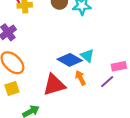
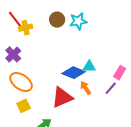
cyan triangle: (87, 56) -> (89, 67), turned -32
pink rectangle: (119, 66) -> (120, 73), turned -40

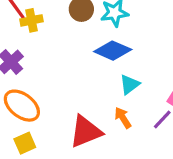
cyan triangle: (89, 67) -> (130, 85), turned -40
blue diamond: (74, 73) -> (113, 51), moved

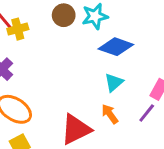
blue diamond: (113, 51) -> (116, 47), moved

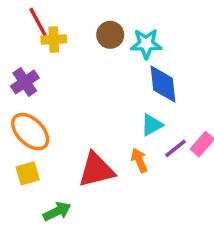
blue diamond: (116, 47) -> (163, 84), turned 52
purple line: (147, 113) -> (176, 148), moved

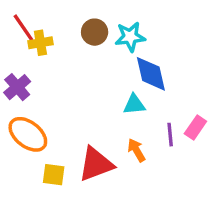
cyan triangle: (152, 125) -> (134, 104), moved, turned 30
purple line: (176, 148) -> (170, 135), turned -50
yellow square: (28, 173) -> (54, 175), moved, turned 30

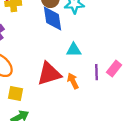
blue diamond: (151, 74) -> (53, 19), moved
red triangle: (96, 164) -> (49, 74), moved

